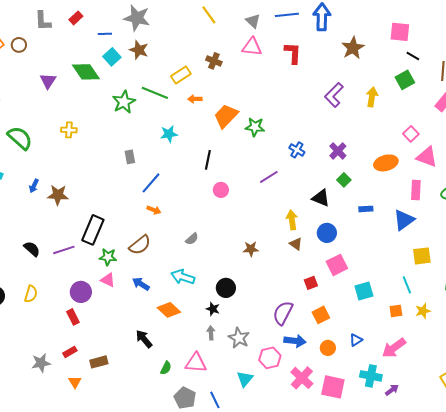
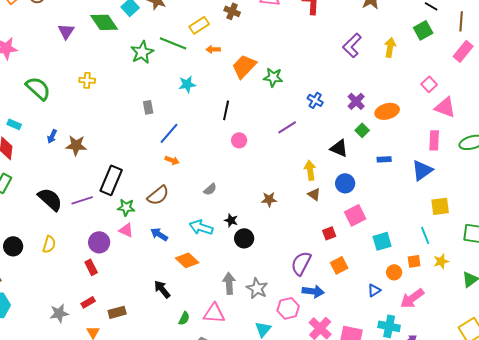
orange ellipse: (386, 163) -> (387, 111), moved
black semicircle: (32, 249) -> (50, 199), size x1.5
black star: (213, 309) -> (231, 220), moved
gray arrow: (211, 333) -> (229, 283), size x1.5
orange circle: (328, 348) -> (394, 272), moved

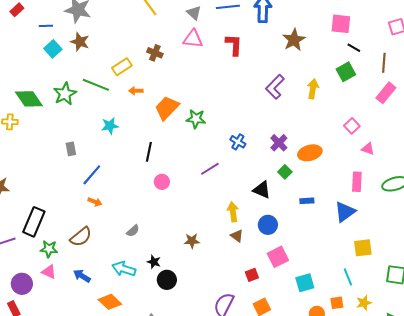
green diamond: (104, 22) -> (29, 99), moved
pink triangle: (445, 107) -> (368, 149), size x0.6

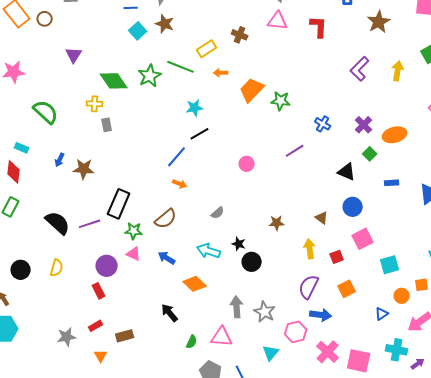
gray rectangle: (71, 149) -> (107, 125), moved
black line: (149, 152) -> (200, 134), moved, turned 48
yellow arrow: (233, 212) -> (310, 249), moved

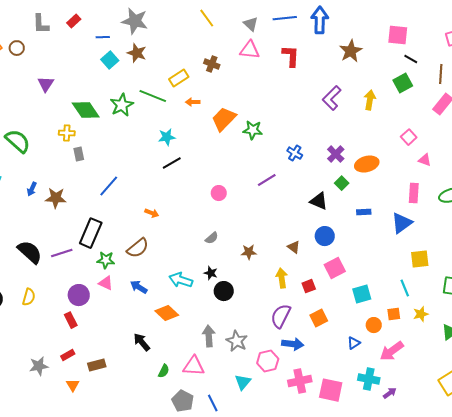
blue line: (177, 157) -> (109, 186), moved
gray semicircle: (218, 213) -> (212, 238), moved
pink cross: (328, 352) -> (300, 381), turned 35

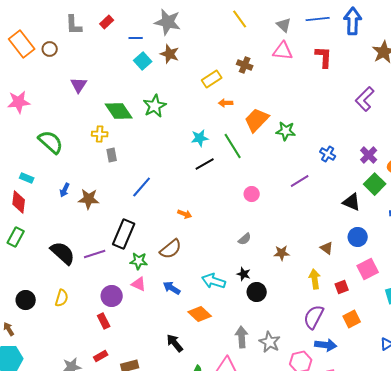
green line: (153, 96) -> (233, 146), moved, turned 36
green square: (342, 183) -> (375, 184), size x1.5

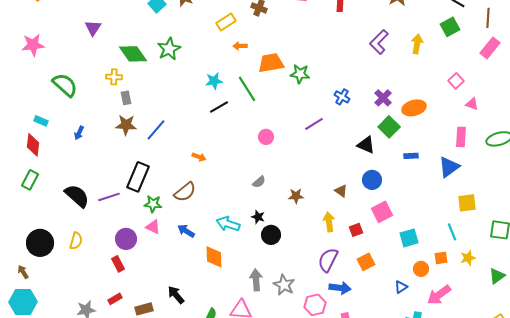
orange trapezoid: (257, 120) -> (271, 63), turned 36
brown star: (89, 199) -> (126, 125), moved
black circle: (26, 300) -> (40, 243), size x1.4
orange diamond: (200, 314) -> (214, 257), turned 45
black arrow: (175, 343) -> (176, 295), moved

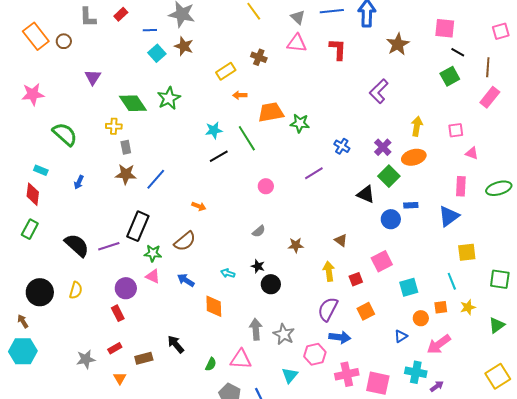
yellow arrow: (417, 44) -> (417, 126), moved
pink square: (456, 81) -> (456, 130), turned 35
blue circle: (372, 180) -> (391, 219), moved
cyan arrow: (228, 224) -> (228, 273), size x0.6

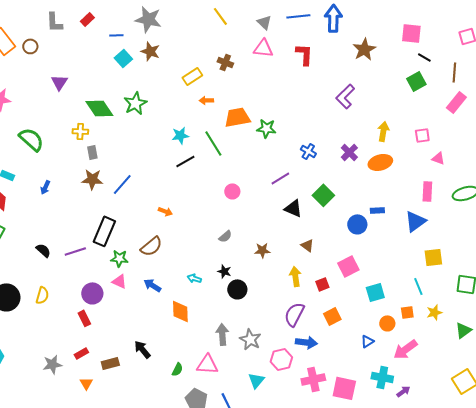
green square: (389, 176) -> (323, 195), moved
black triangle: (366, 194) -> (293, 208), moved
black semicircle: (77, 245) -> (43, 250), size x0.6

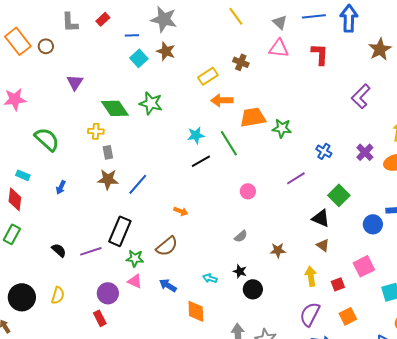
orange arrow: (206, 100) -> (222, 100), size x1.5
green star: (135, 103) -> (151, 103), turned -30
black triangle: (293, 208) -> (321, 218), moved

